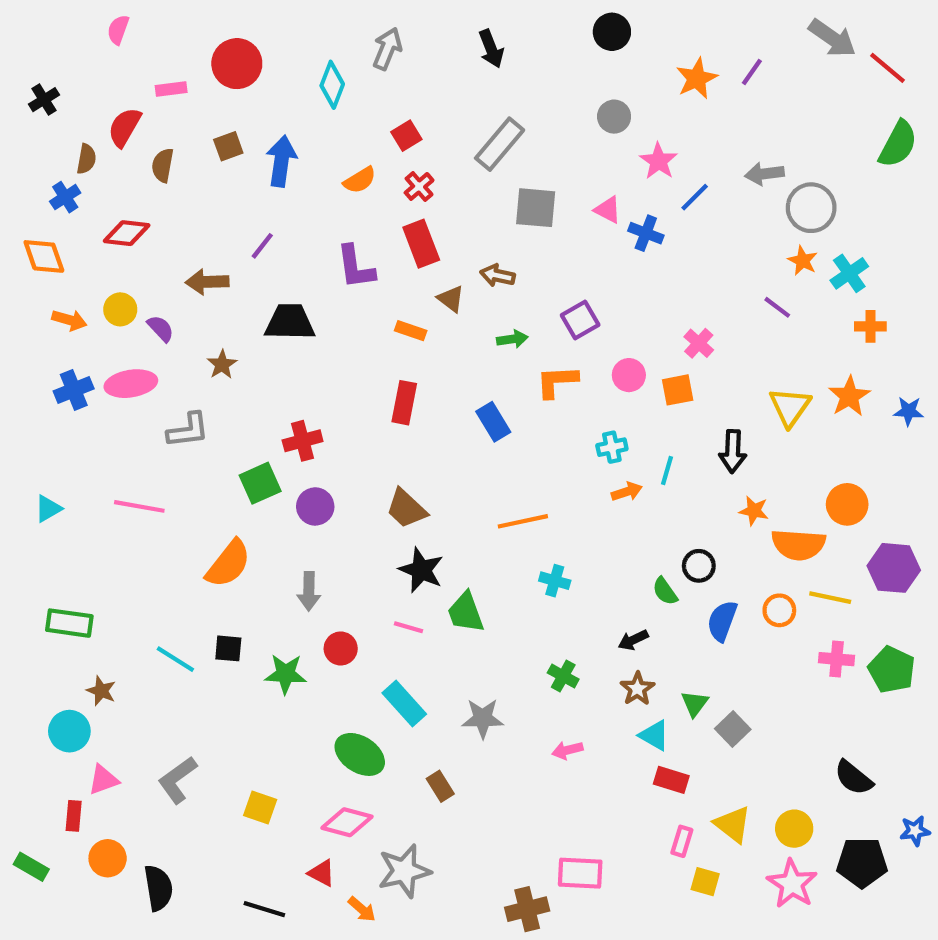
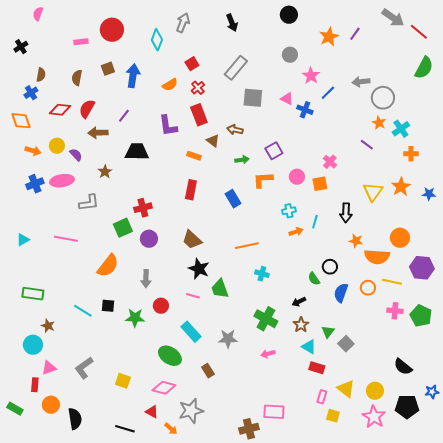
pink semicircle: (118, 30) -> (38, 14), moved
red semicircle: (125, 127) -> (87, 109), moved
green cross: (563, 676) -> (266, 319), size x1.6

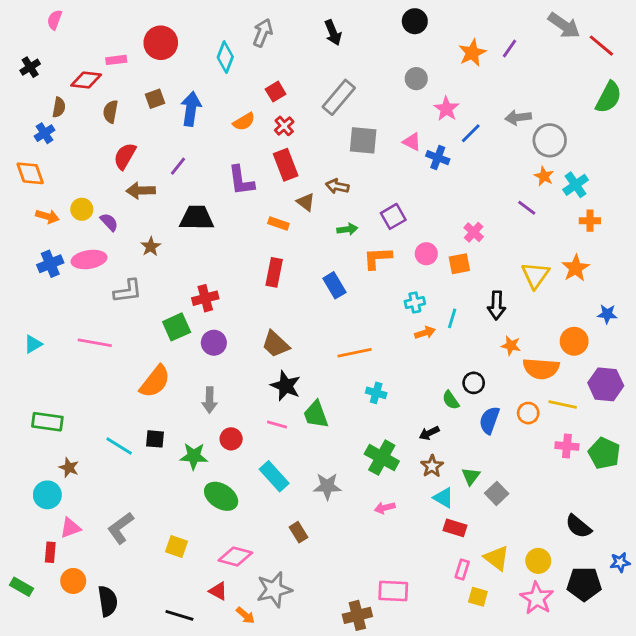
red diamond: (60, 110) -> (86, 80), moved
blue star: (429, 194) -> (607, 314), moved
green ellipse: (170, 356) -> (221, 496), moved

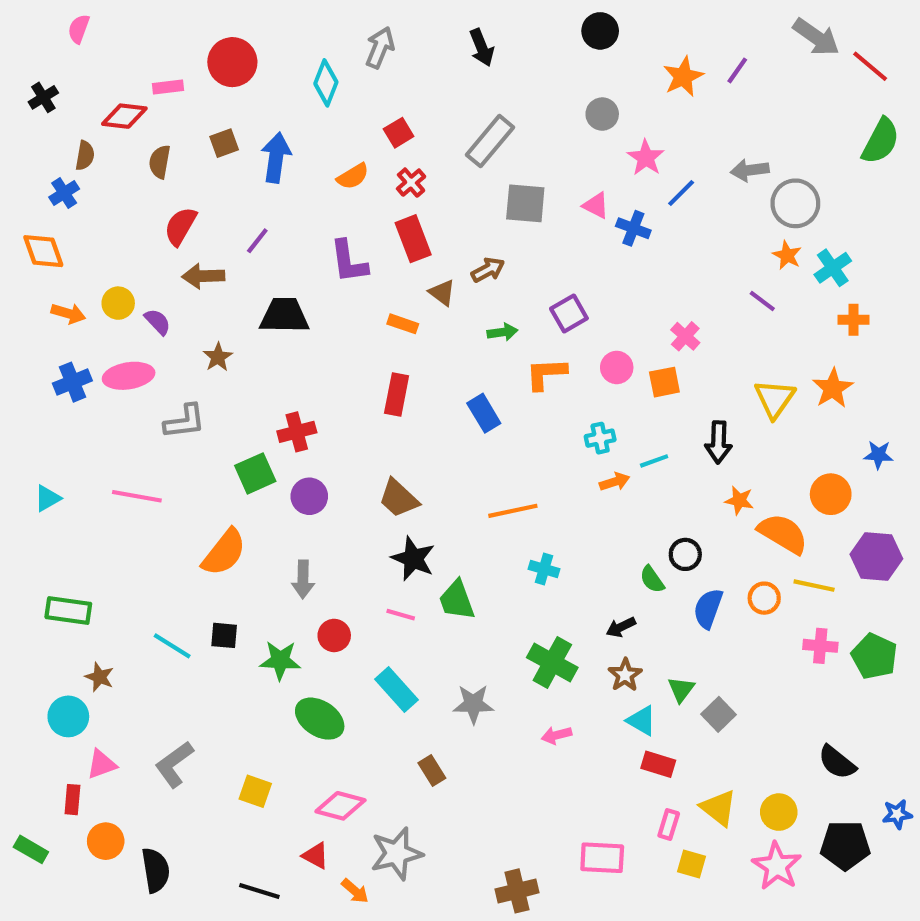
brown arrow: (337, 186) -> (488, 270), turned 140
cyan line: (452, 318) -> (654, 461), turned 54
orange semicircle: (541, 369) -> (783, 534), turned -153
pink rectangle: (393, 591) -> (602, 858), moved

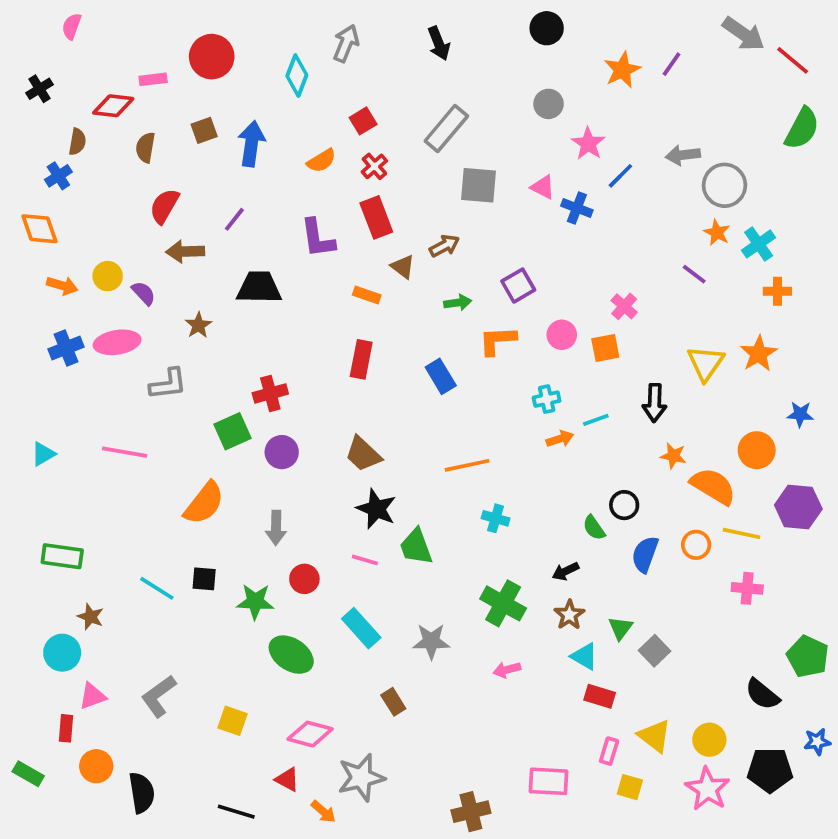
green pentagon: (874, 656) -> (808, 656), moved

